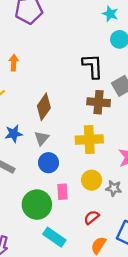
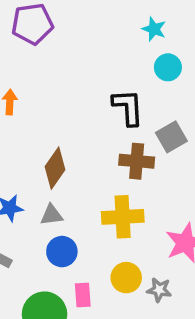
gray triangle: (42, 138) -> (51, 215), turned 42

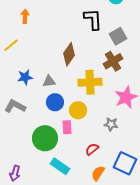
brown cross: (137, 161) -> (113, 61), moved, turned -36
brown diamond: (55, 168) -> (69, 54), moved
yellow circle: (126, 278) -> (78, 110), moved

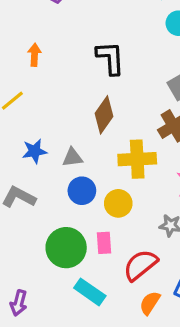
black L-shape: (93, 19) -> (110, 58), moved
pink rectangle: (67, 127) -> (104, 243), moved
red semicircle: (92, 149) -> (140, 265), size x1.6

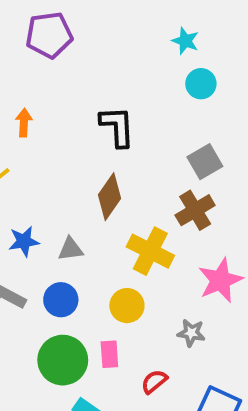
yellow cross: (137, 159) -> (150, 251), turned 30
blue circle: (82, 191) -> (61, 300), moved
red semicircle: (140, 265) -> (154, 381), size x0.6

